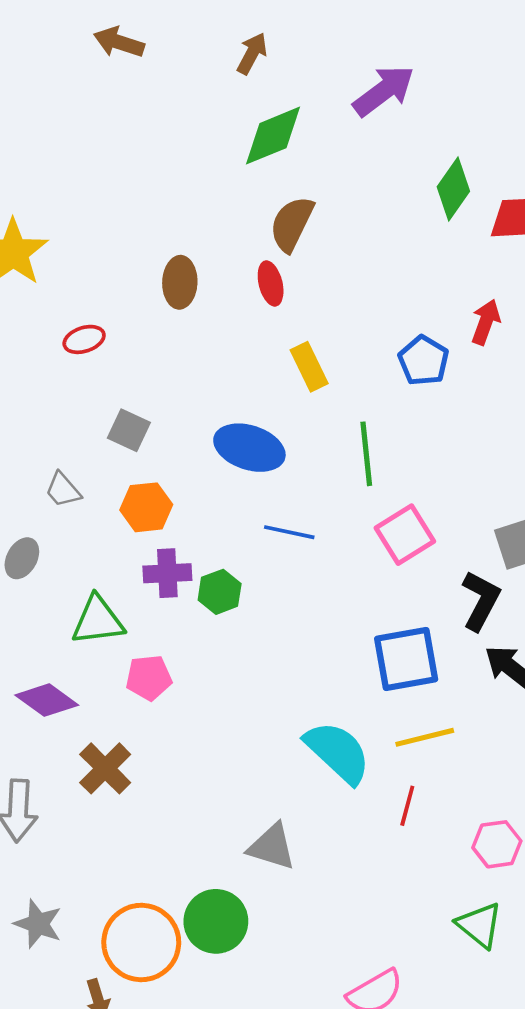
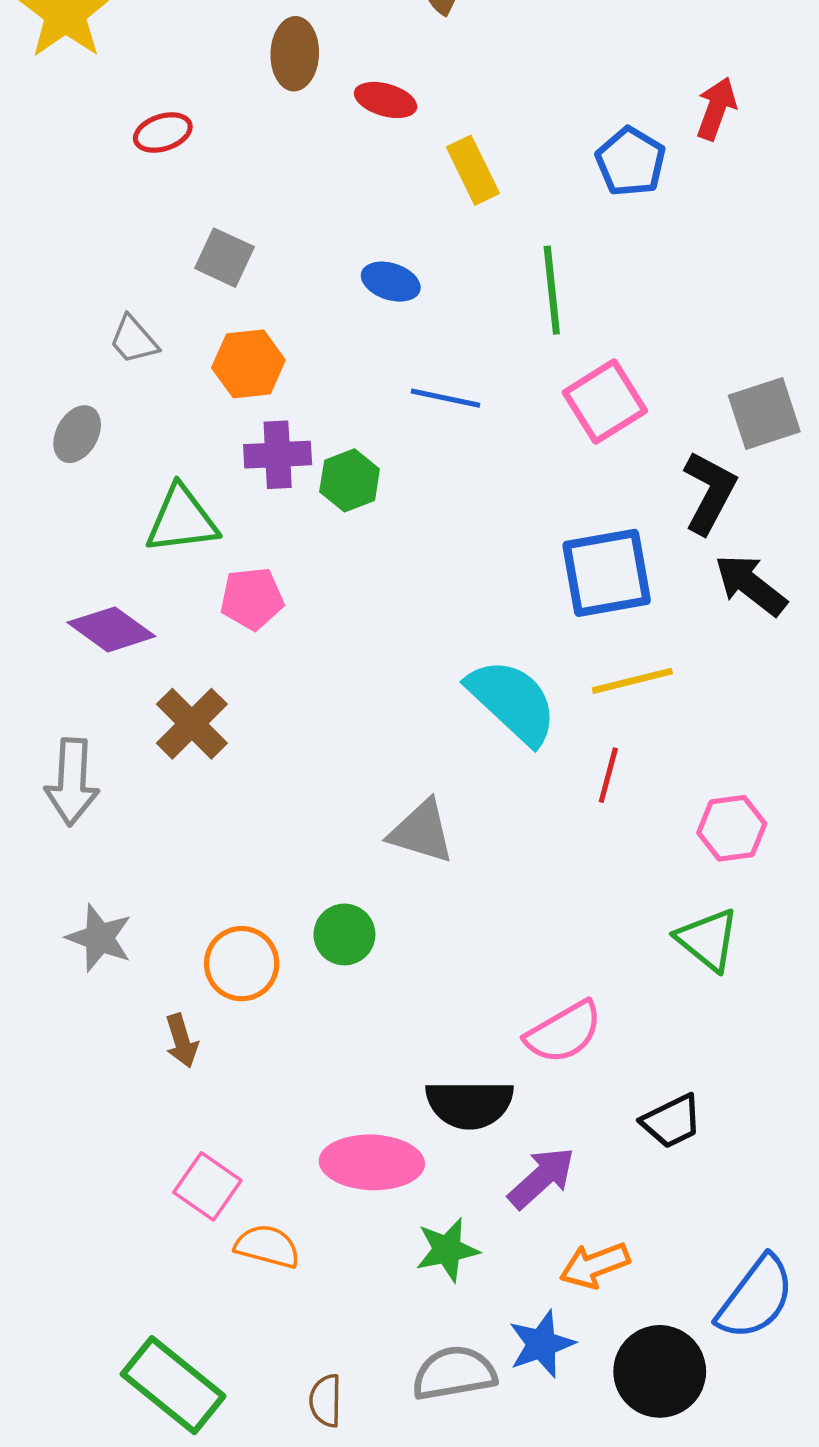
red ellipse: (271, 283) -> (386, 100), moved, turned -60
blue ellipse: (249, 448) -> (391, 282), size x0.6
green circle: (216, 921) -> (344, 934), size x0.7
orange circle: (141, 943) -> (242, 964), size x0.7

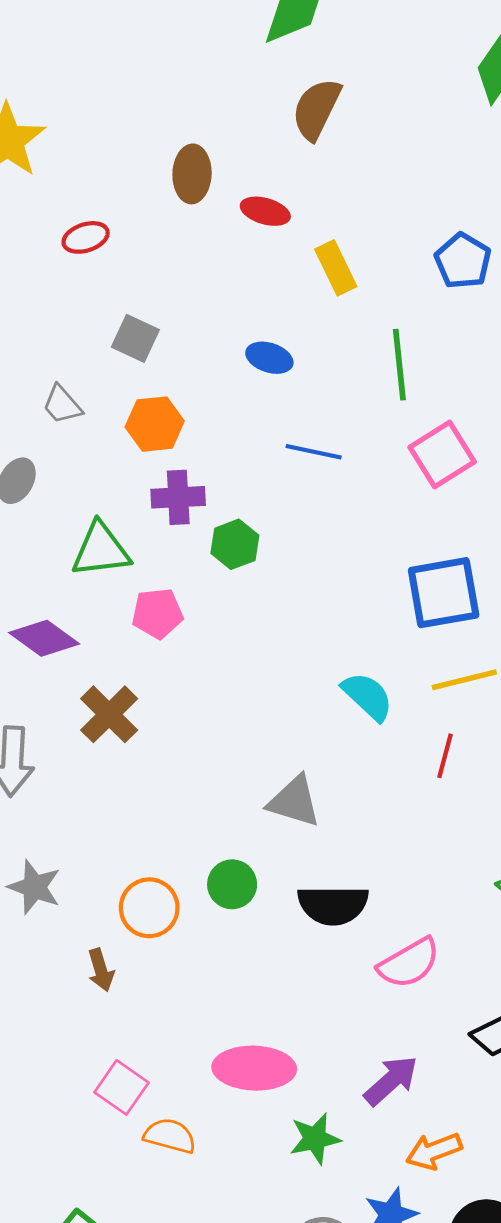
green hexagon: (350, 480) -> (235, 544), moved
cyan semicircle: (512, 701) -> (368, 696), size x0.7
black semicircle: (470, 1104) -> (333, 905), moved

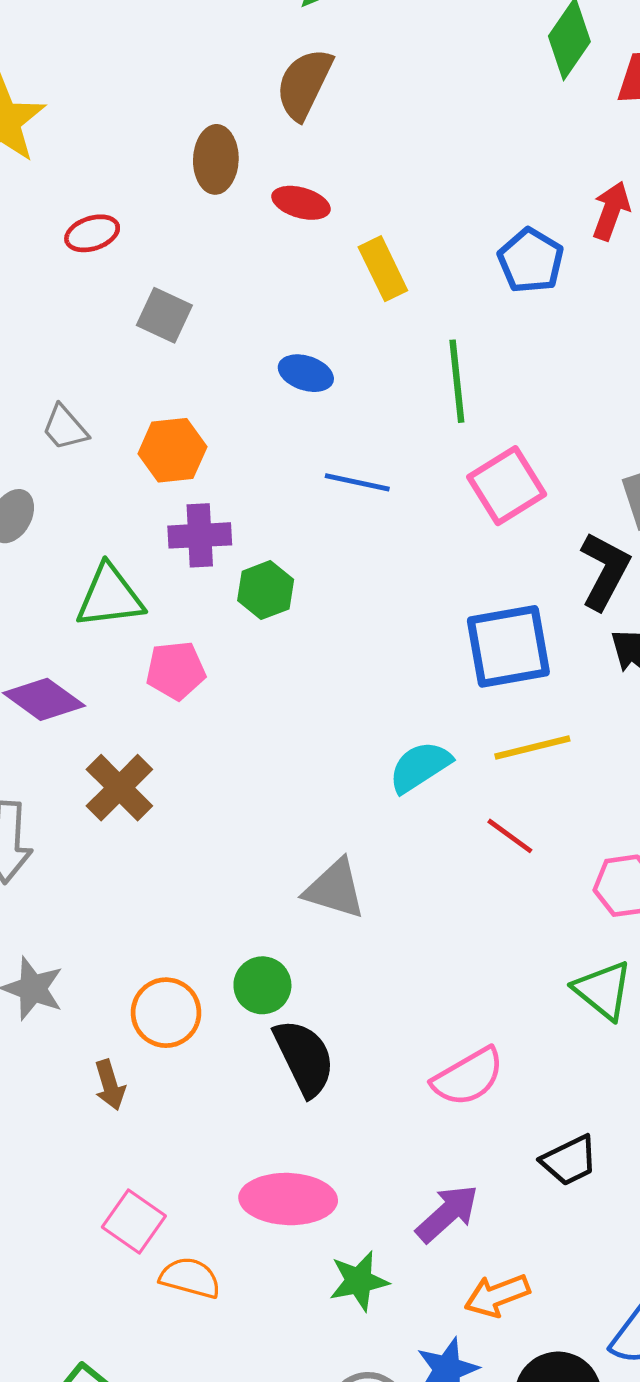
brown semicircle: (316, 109) -> (304, 84), moved
gray square: (135, 338) -> (164, 315), moved
cyan semicircle: (368, 696) -> (420, 767), turned -76
red line: (445, 756) -> (510, 836), turned -69
black semicircle: (333, 905) -> (304, 1058), moved, turned -116

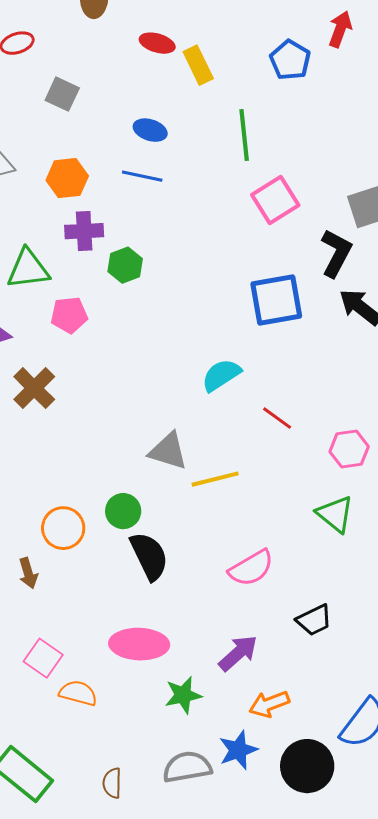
red ellipse: (301, 203) -> (157, 43), moved
blue line: (357, 482) -> (142, 176), moved
yellow line: (532, 748) -> (215, 479), moved

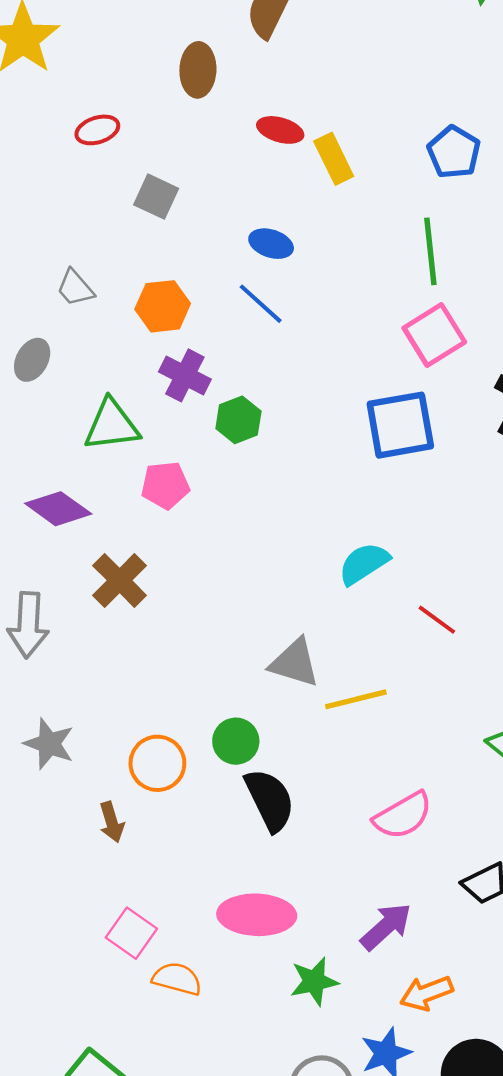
green line: (244, 135) -> (430, 251), moved
blue line: (142, 176) -> (261, 304), turned 30
purple cross: (84, 231) -> (185, 375), turned 30
blue square: (276, 300) -> (400, 425), moved

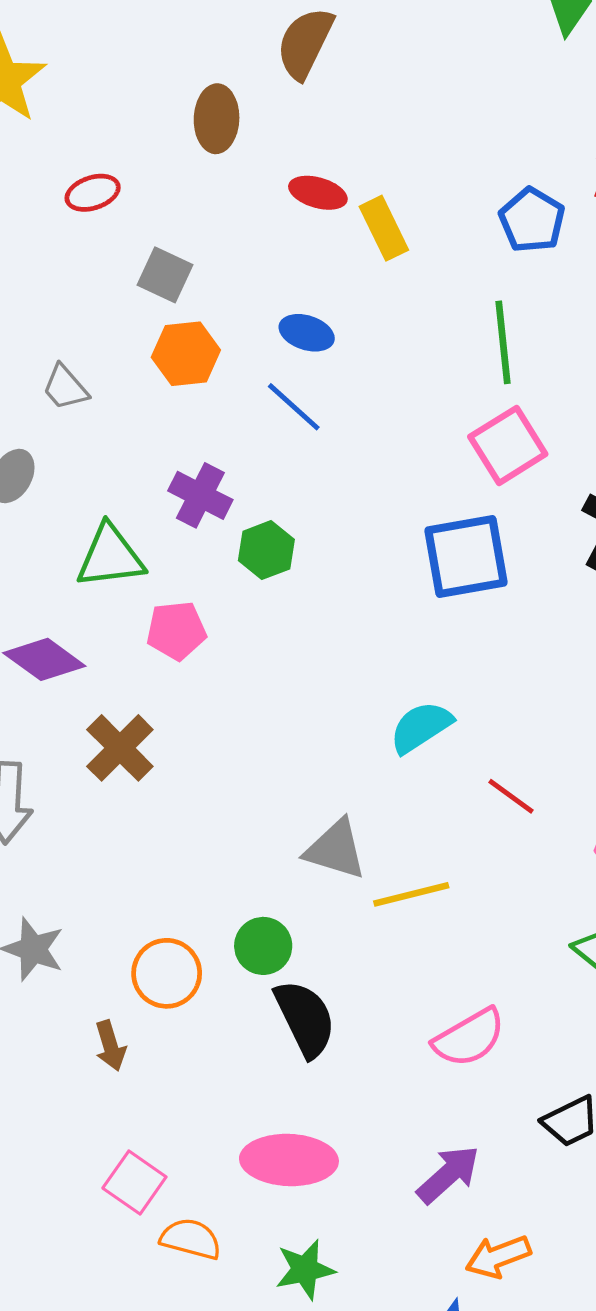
orange hexagon: (163, 306) -> (186, 354), moved
green star: (314, 981) -> (305, 1269), moved

